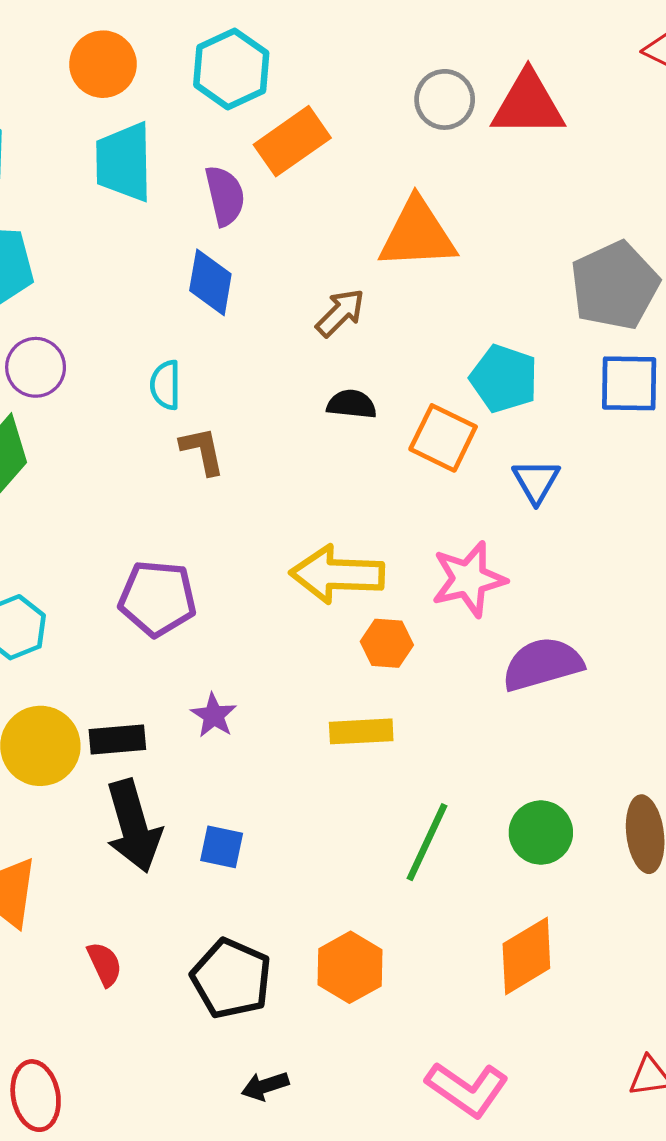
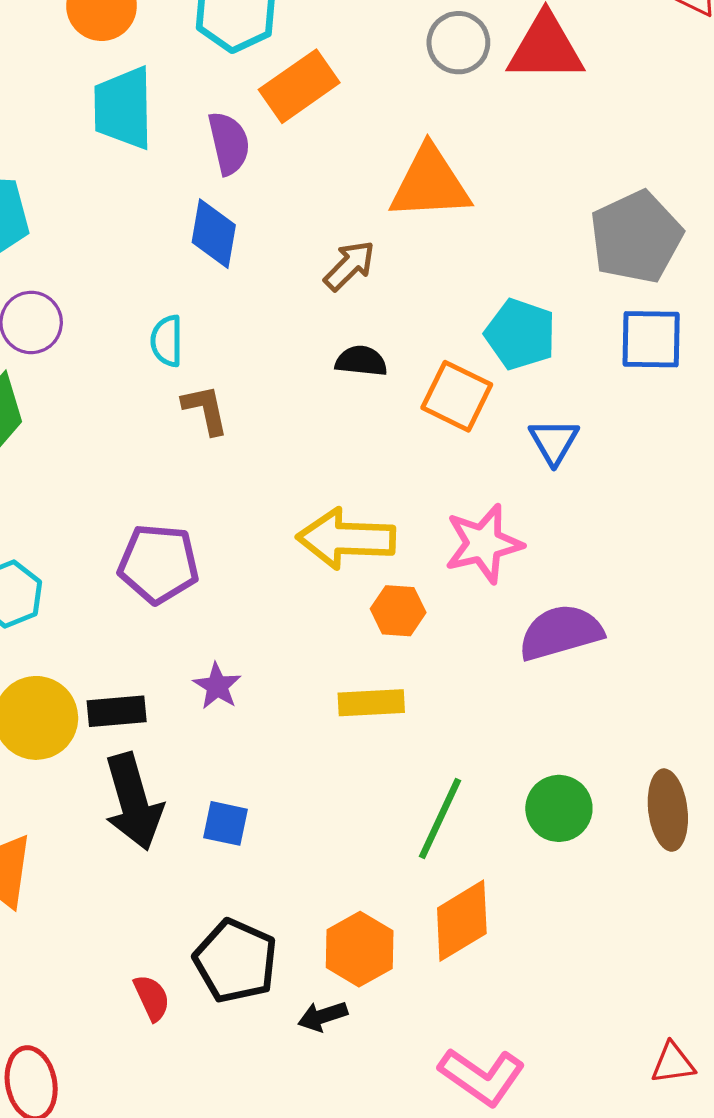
orange diamond: (526, 956) -> (462, 921), moved
red semicircle: (105, 964) -> (152, 998), moved
black arrow: (265, 1086) -> (323, 1016), moved

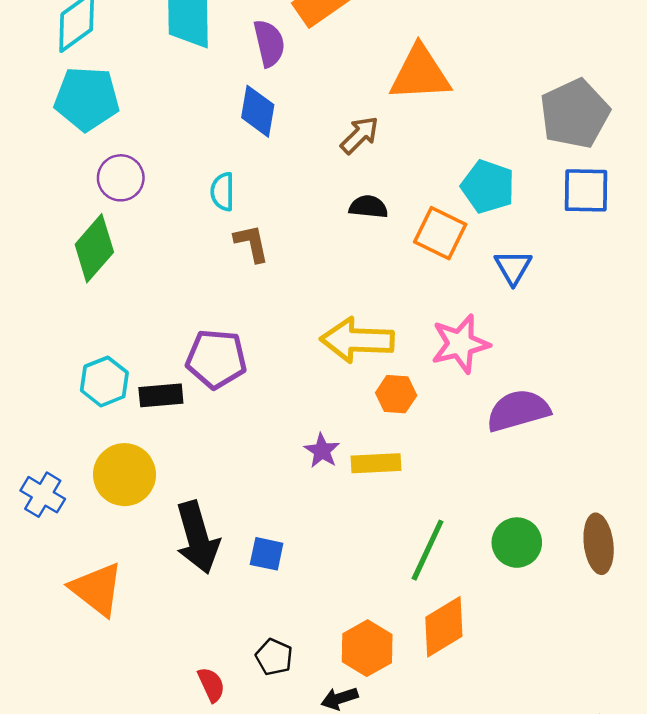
purple star: (217, 686) -> (322, 451), moved
black rectangle: (117, 711) -> (161, 395), moved
black pentagon: (236, 961) -> (274, 657), size x0.6

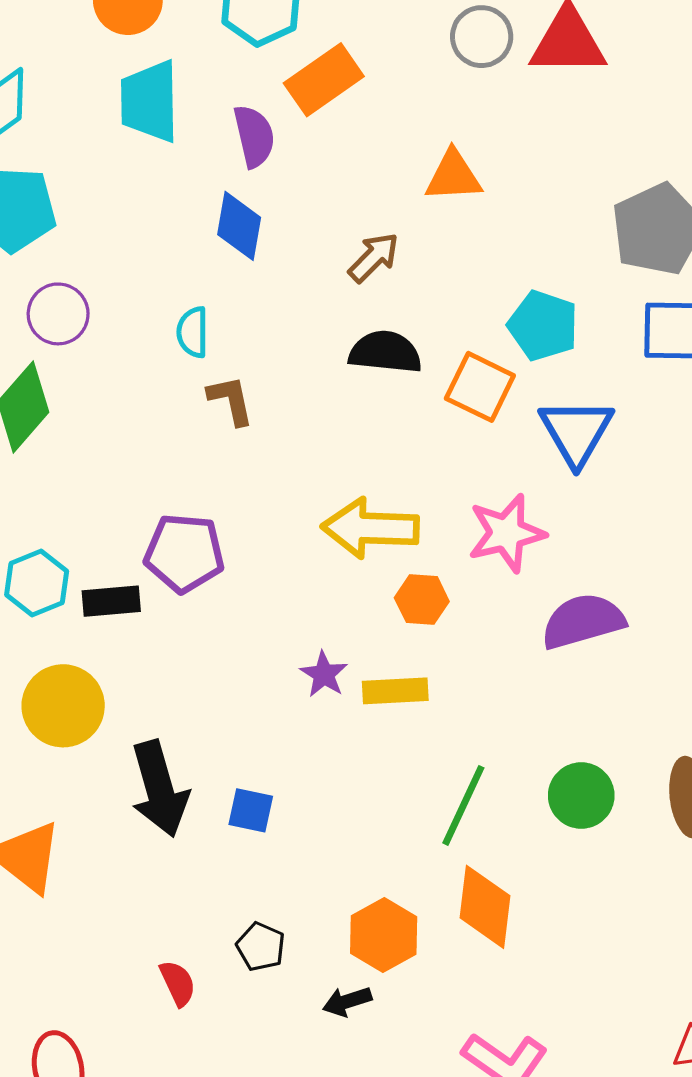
orange triangle: (420, 73) -> (453, 176), size x0.7
black semicircle: (368, 207) -> (385, 352), size x1.4
blue triangle: (513, 267) -> (576, 432), size x1.5
orange diamond: (444, 627) -> (485, 907), turned -52

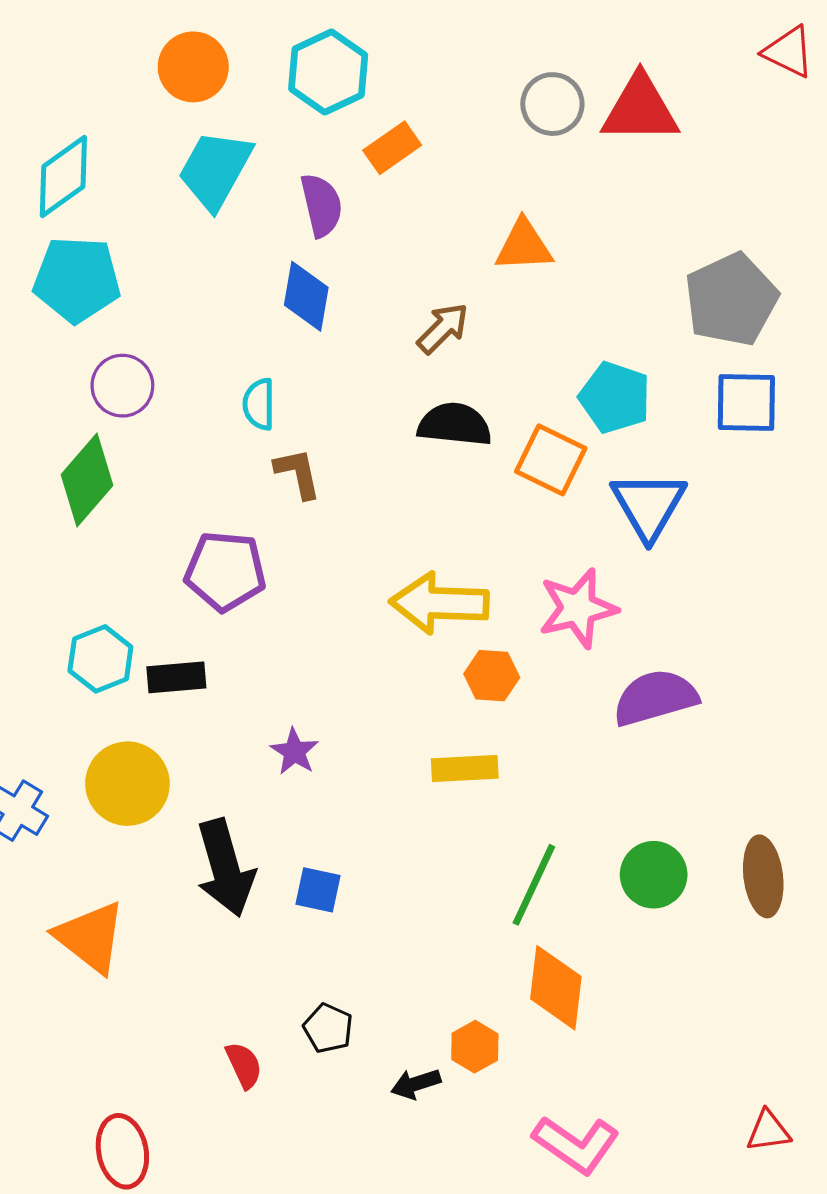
orange rectangle: (324, 80) -> (392, 148), size x0.7
cyan trapezoid: (149, 101) -> (215, 170), turned 30
purple pentagon: (184, 553) -> (225, 571), moved
purple star: (324, 674) -> (294, 752), moved
orange hexagon: (384, 935) -> (475, 1047), moved, size x0.7

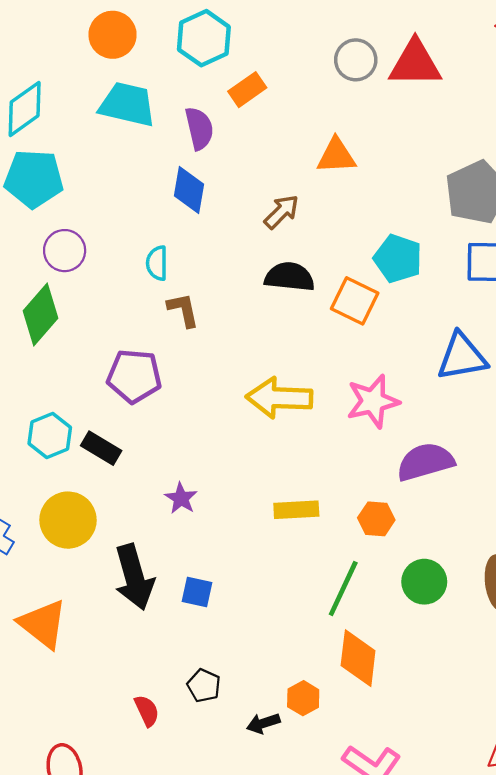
cyan trapezoid: (215, 170) -> (127, 104), turned 74
blue triangle: (649, 505) -> (462, 357), moved, turned 50
orange hexagon: (492, 676) -> (376, 519), moved
black rectangle: (176, 677) -> (101, 448), turned 36

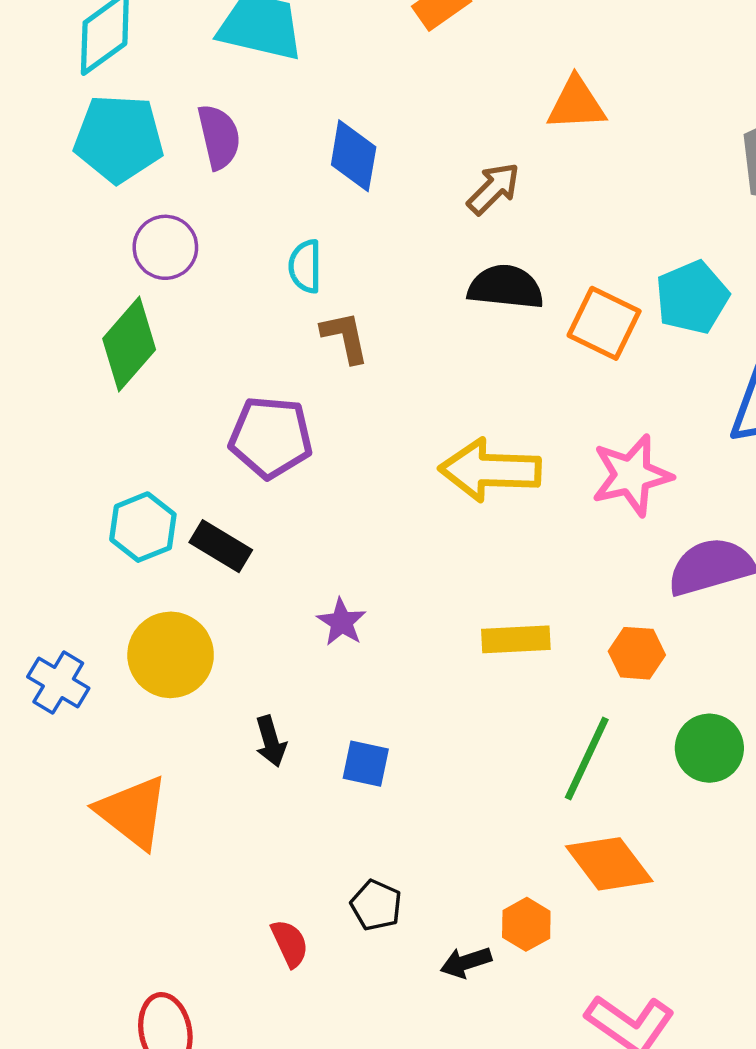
purple semicircle: (199, 128) -> (219, 137), moved
cyan pentagon: (398, 259) -> (692, 297), moved, turned 30
black arrow: (134, 577) -> (271, 741), size x0.5
orange diamond: (358, 658) -> (609, 864), turned -44

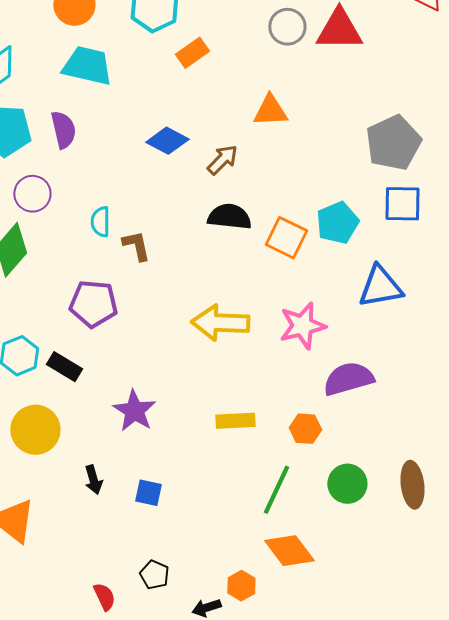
blue diamond: (354, 156) -> (167, 141), moved, turned -72
cyan semicircle: (305, 266) -> (100, 222), moved
purple star: (342, 622) -> (134, 411), size x1.5

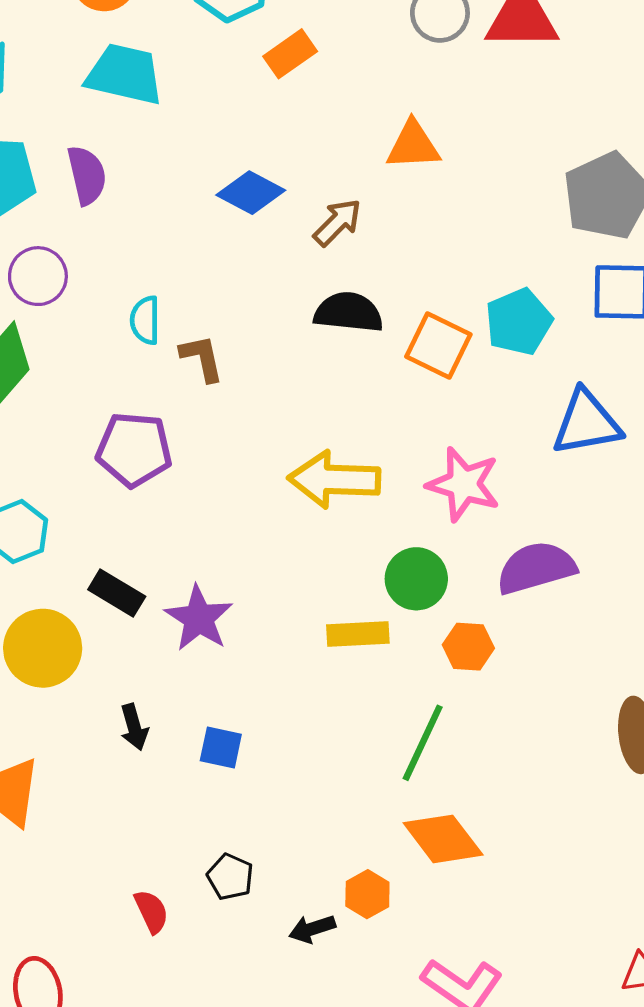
pink star: (302, 326) -> (464, 484), turned 30
black rectangle: (64, 367) -> (117, 593), moved
green circle: (347, 484) -> (416, 579), moved

